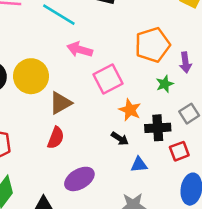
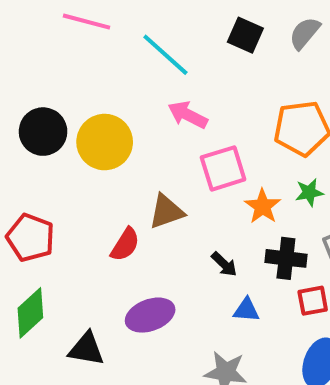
brown triangle: (60, 103) -> (166, 211), moved
orange star: (130, 110) -> (263, 206), moved

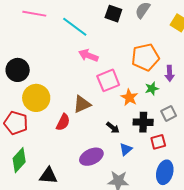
yellow circle: (105, 142) -> (36, 98), moved
blue triangle: (246, 310) -> (126, 149), turned -40
purple ellipse: (150, 315) -> (91, 157), moved

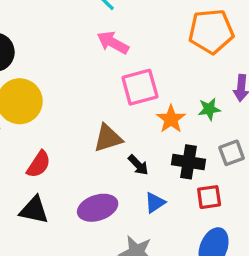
orange pentagon: (145, 57) -> (211, 31), moved
brown triangle: (82, 104) -> (108, 138), moved
red semicircle: (63, 122) -> (39, 164), moved
black triangle: (48, 176) -> (34, 210), moved

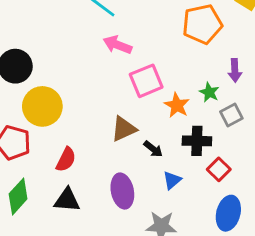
green star: (209, 109) -> (209, 92), turned -30
gray square: (232, 153) -> (231, 115), moved
red square: (209, 197) -> (219, 169), turned -30
purple ellipse: (98, 208) -> (122, 191), turned -76

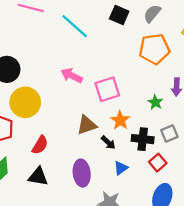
pink arrow: (117, 45) -> (72, 76), moved
orange star: (177, 105) -> (120, 120), moved
gray square: (231, 115) -> (169, 134), moved

